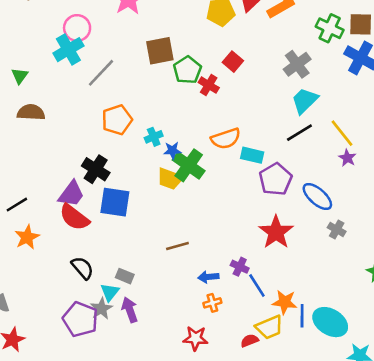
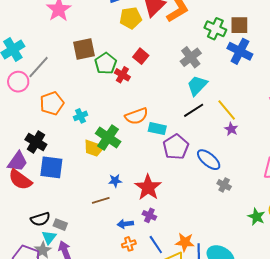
pink circle: (77, 28) -> (18, 82), moved
blue star: (172, 151) -> (115, 181), moved
red star: (276, 232) -> (148, 187), moved
black semicircle: (82, 268) -> (40, 219), moved, turned 114
blue line: (257, 285) -> (156, 245), moved

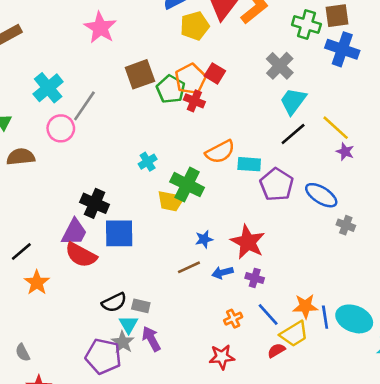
orange pentagon: (52, 103) -> (190, 79), moved
blue arrow: (125, 224) -> (222, 273), moved

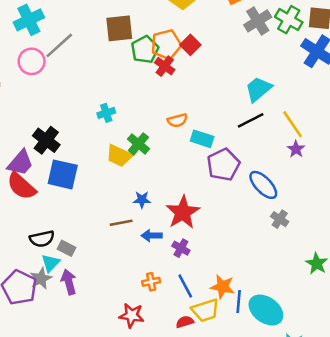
gray cross: (280, 66) -> (258, 21), moved
orange semicircle: (220, 152) -> (177, 120), size x0.7
green cross: (187, 185) -> (138, 144), size x0.7

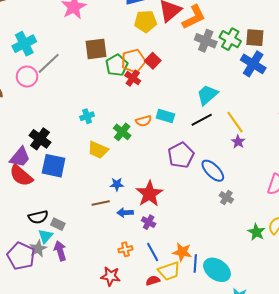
gray cross: (258, 21) -> (206, 41), turned -35
cyan rectangle: (202, 139) -> (165, 116), moved
green cross: (138, 144) -> (122, 132), moved

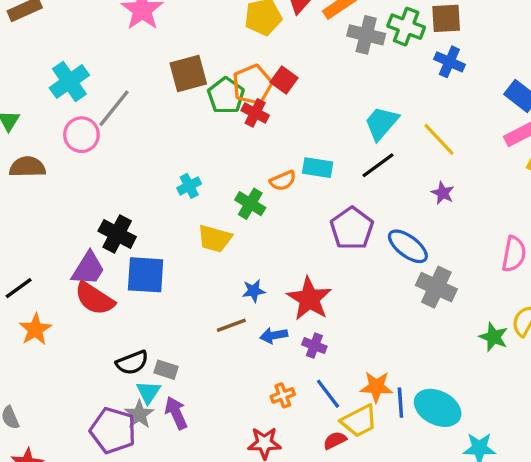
blue cross: (253, 64) -> (449, 62), size x0.7
yellow line: (235, 122) -> (439, 139), moved
gray cross: (226, 197) -> (436, 287), size x1.6

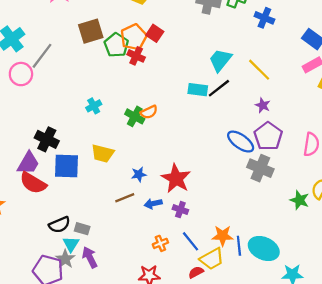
cyan rectangle: (318, 168) -> (198, 90), moved
orange semicircle: (283, 181) -> (149, 112), moved
purple pentagon: (352, 228) -> (268, 136), moved
yellow trapezoid: (215, 239) -> (103, 153), moved

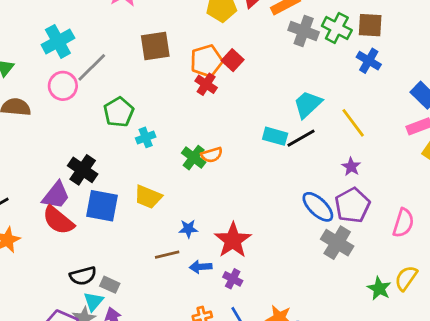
green pentagon: (116, 45) -> (119, 112), moved

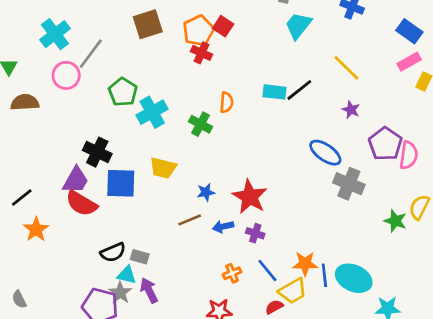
cyan trapezoid: (308, 104) -> (298, 26), moved
cyan cross: (146, 137) -> (152, 112), size x1.6
orange semicircle: (212, 155) -> (226, 102), moved, turned -60
purple pentagon: (352, 205) -> (385, 144), moved
cyan triangle: (93, 301) -> (127, 275), turned -48

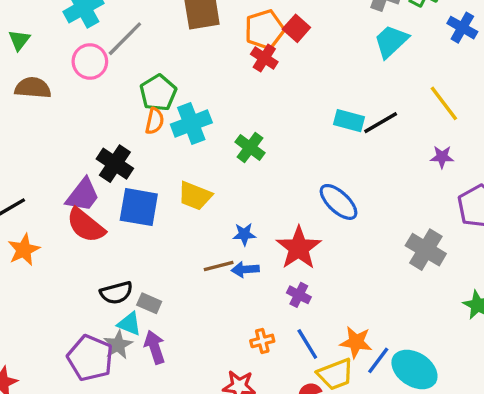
orange semicircle: (226, 102) -> (155, 121), moved
purple star: (351, 110) -> (442, 157), turned -30
blue ellipse: (325, 153) -> (339, 202), moved
blue arrow: (223, 227) -> (245, 269), moved
blue line: (324, 275) -> (378, 360), turned 35

